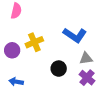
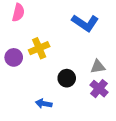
blue L-shape: (75, 35) -> (85, 23), moved
blue arrow: (16, 82) -> (44, 104), moved

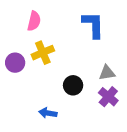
pink semicircle: (18, 12) -> (34, 21), moved
blue L-shape: (85, 23) -> (93, 25), turned -125

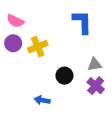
pink semicircle: (34, 21) -> (15, 21), moved, turned 102
purple circle: (15, 63) -> (13, 43), moved

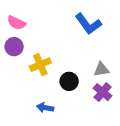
blue L-shape: (82, 22) -> (88, 24), turned 145
yellow cross: (38, 47) -> (40, 65), moved

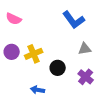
purple circle: (14, 47) -> (12, 52), moved
gray triangle: (101, 69) -> (85, 49), moved

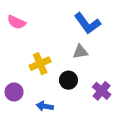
gray triangle: (85, 49) -> (80, 52), moved
purple circle: (12, 52) -> (14, 92), moved

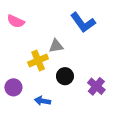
gray triangle: (80, 52) -> (56, 46), moved

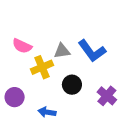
pink semicircle: (16, 21) -> (22, 46), moved
blue L-shape: (83, 22) -> (92, 51), moved

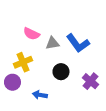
pink semicircle: (22, 46) -> (31, 34), moved
yellow cross: (42, 67) -> (23, 62), moved

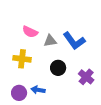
yellow cross: (23, 62) -> (22, 59), turned 30
purple circle: (12, 82) -> (19, 93), moved

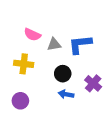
blue L-shape: (74, 41) -> (80, 44), turned 120
blue arrow: (38, 90) -> (66, 94), moved

